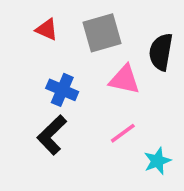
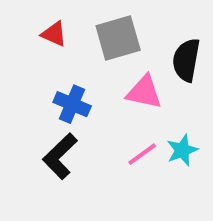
cyan star: (157, 161) -> (182, 150), moved

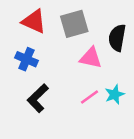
red triangle: (54, 34) -> (34, 21), size x1.5
blue cross: (72, 104) -> (26, 59), moved

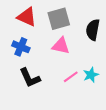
pink triangle: (91, 58) -> (61, 46), moved
black L-shape: (38, 98) -> (30, 78), turned -70

